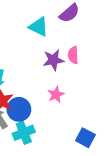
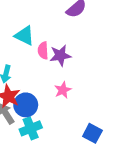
cyan triangle: (39, 27) -> (24, 36), moved
pink semicircle: (73, 55) -> (43, 50), moved

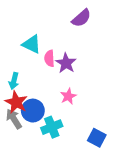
purple star: (60, 55) -> (66, 63), turned -30
cyan cross: (31, 128) -> (52, 127), moved

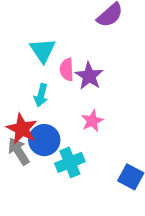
cyan triangle: (32, 44) -> (43, 50), turned 30
cyan arrow: (14, 81) -> (41, 95), moved

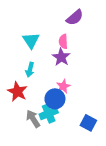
pink semicircle: (67, 70) -> (63, 41), moved
blue circle: (44, 140) -> (55, 99), moved
gray arrow: (19, 151) -> (33, 119), moved

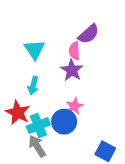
purple semicircle: (75, 17) -> (89, 34), moved
cyan cross: (49, 113) -> (38, 125), moved

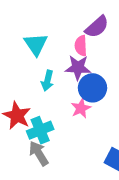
purple star: (72, 70) -> (78, 68), turned -30
cyan arrow: (33, 86) -> (47, 81), moved
blue circle: (64, 122) -> (92, 88), moved

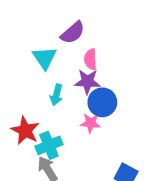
purple semicircle: (97, 27) -> (73, 33), moved
pink star: (81, 108) -> (90, 123), turned 30

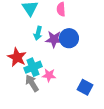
purple star: (88, 82) -> (54, 39), moved
pink star: (90, 123) -> (49, 75), moved

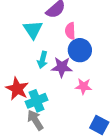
blue circle: (69, 38) -> (80, 50), moved
pink star: (49, 75) -> (83, 86), moved

